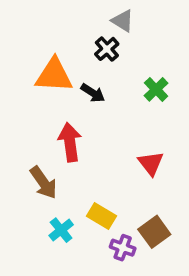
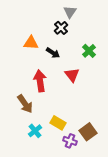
gray triangle: (123, 21) -> (70, 12), turned 32
orange triangle: (54, 75) -> (31, 43), size x0.7
red triangle: (151, 163) -> (72, 75), moved

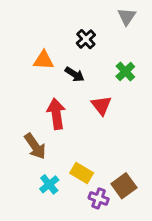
gray triangle: (70, 12) -> (127, 17), moved

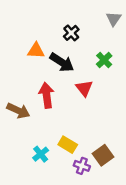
gray triangle: (127, 17) -> (114, 19), moved
black arrow: (75, 74) -> (62, 62), size x1.5
brown arrow: (35, 146) -> (18, 111), moved, turned -30

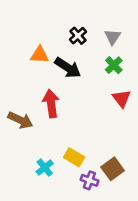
gray triangle: (114, 19) -> (113, 37), moved
red triangle: (84, 88) -> (121, 98), moved

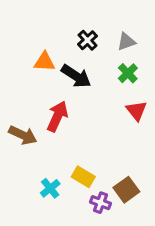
gray triangle: (113, 37) -> (126, 42), turned 36
red arrow: (51, 104) -> (57, 116), turned 32

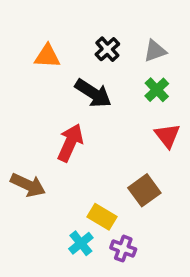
orange triangle: (44, 62) -> (47, 56), moved
brown arrow: (23, 135) -> (28, 185), moved
cyan cross: (50, 188) -> (81, 243), moved
brown square: (126, 190) -> (144, 190), moved

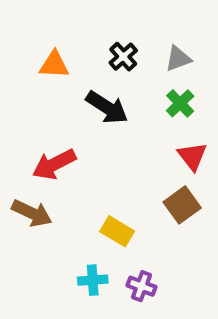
red arrow: (70, 143) -> (54, 164), moved, turned -141
brown square: (144, 190) -> (182, 205), moved
yellow rectangle: (102, 217) -> (117, 231), moved
cyan cross: (81, 243) -> (93, 280), turned 35

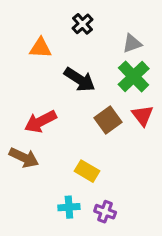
black cross: (123, 57) -> (83, 24), moved
green cross: (180, 103) -> (134, 76), size x1.5
brown square: (182, 205) -> (108, 120), moved

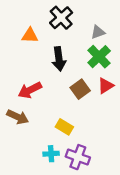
black cross: (83, 24) -> (61, 18), size x1.5
black arrow: (79, 79) -> (59, 59), turned 50
red triangle: (143, 116) -> (106, 86), turned 36
purple cross: (105, 212) -> (78, 157), size x1.5

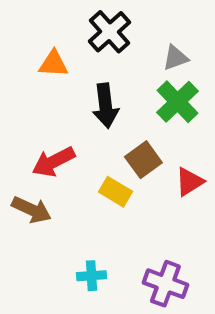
red triangle: (106, 86) -> (189, 182), moved
yellow rectangle: (64, 127) -> (115, 192), moved
purple cross: (78, 157) -> (165, 284), moved

